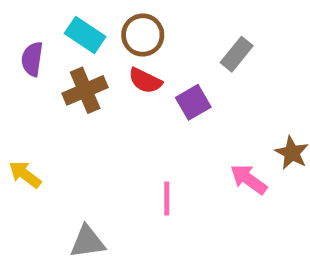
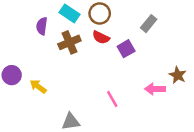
pink arrow: (249, 179) -> (155, 89), turned -36
pink line: (167, 198) -> (112, 99), turned -30

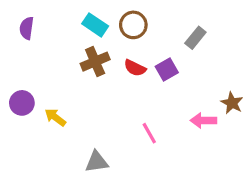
purple semicircle: (42, 26) -> (27, 28), moved
red semicircle: (101, 37) -> (135, 68), moved

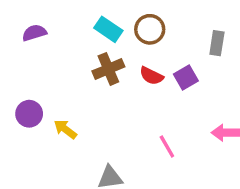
purple semicircle: (27, 28) -> (34, 33), turned 65
gray rectangle: (195, 38) -> (217, 43), turned -30

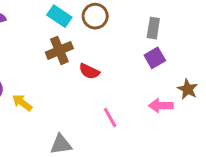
red semicircle: (151, 76) -> (89, 71), moved
purple square: (186, 78) -> (155, 58), moved

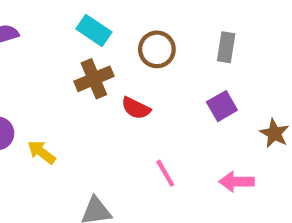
brown circle: (95, 16) -> (157, 49), moved
purple square: (155, 58) -> (222, 106), moved
pink arrow: (161, 106) -> (237, 182), moved

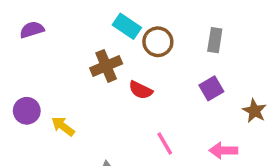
cyan rectangle: (94, 31) -> (127, 26), moved

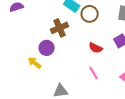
red semicircle: (141, 90) -> (96, 48), moved
purple circle: (27, 111) -> (47, 48), moved

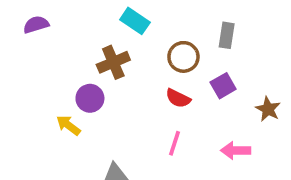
brown circle: (90, 14) -> (183, 57), moved
pink line: (94, 73) -> (174, 143), turned 48

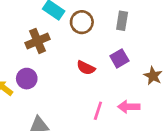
brown circle: (183, 57) -> (82, 22), moved
purple circle: (90, 98) -> (27, 79), moved
pink line: (174, 143) -> (98, 111), moved

